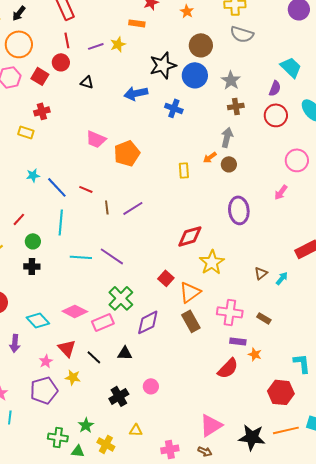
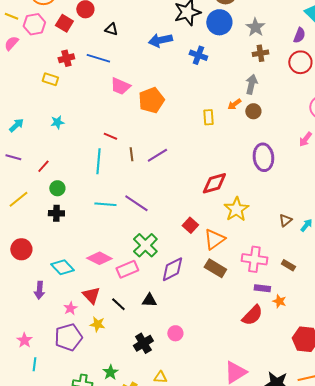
blue line: (57, 187) -> (98, 58), moved, turned -30
cyan line: (61, 222) -> (98, 161), moved
brown rectangle: (191, 321) -> (215, 268), turned -30

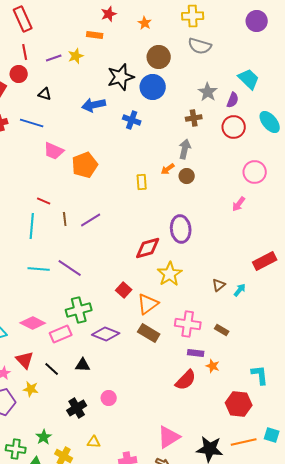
gray star: (255, 27) -> (208, 92), moved
purple ellipse: (263, 157) -> (181, 229), moved
green cross: (145, 245) -> (79, 310), turned 30
purple diamond: (172, 269) -> (106, 334), turned 48

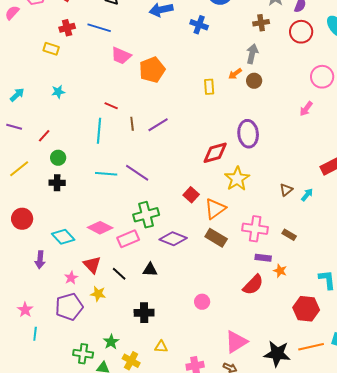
pink circle: (109, 398) -> (202, 302), moved
black cross: (77, 408) -> (144, 313), turned 30

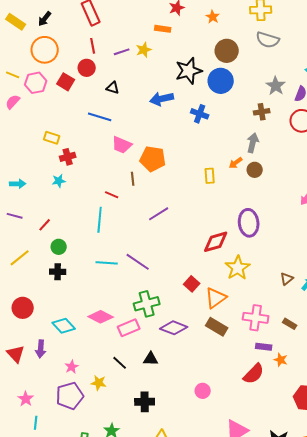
red cross: (67, 28) -> (68, 157), moved
orange pentagon: (152, 70) -> (153, 159), turned 30
cyan arrow: (17, 95) -> (18, 184), turned 42
brown line: (132, 124) -> (133, 179), moved
red triangle: (92, 265) -> (16, 354), moved

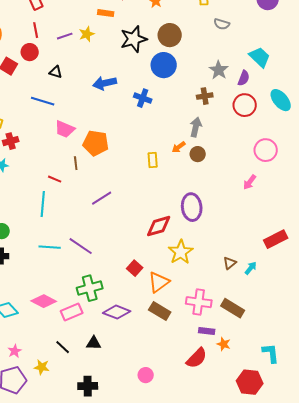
gray semicircle: (268, 40) -> (222, 24), moved, size x0.7
black star: (189, 71) -> (134, 39), moved
brown rectangle: (290, 324) -> (233, 308), size x1.6

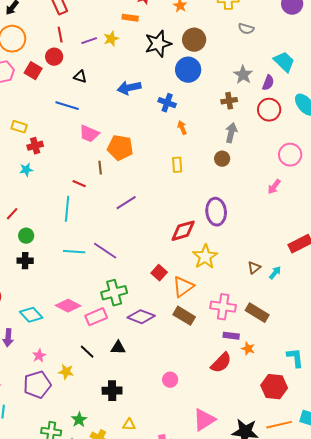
gray arrow: (196, 127) -> (231, 133), moved
orange arrow: (179, 147) -> (182, 128), moved, turned 104

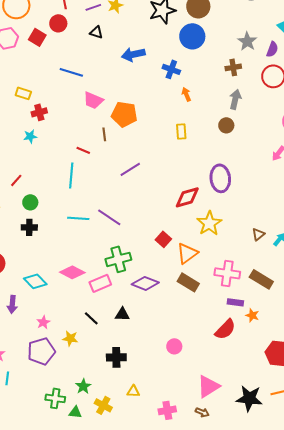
black triangle: (80, 77) -> (96, 32), moved

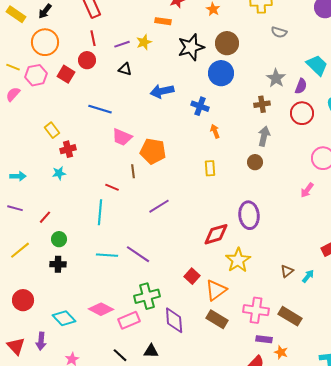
yellow rectangle: (23, 93) -> (52, 130), turned 35
purple diamond: (145, 283) -> (174, 320), turned 64

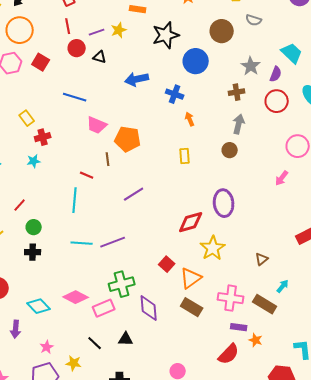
brown circle: (227, 43) -> (222, 31), moved
red circle: (87, 60) -> (77, 48), moved
purple line: (138, 254) -> (113, 242), turned -55
cyan arrow: (308, 276) -> (283, 286), moved

